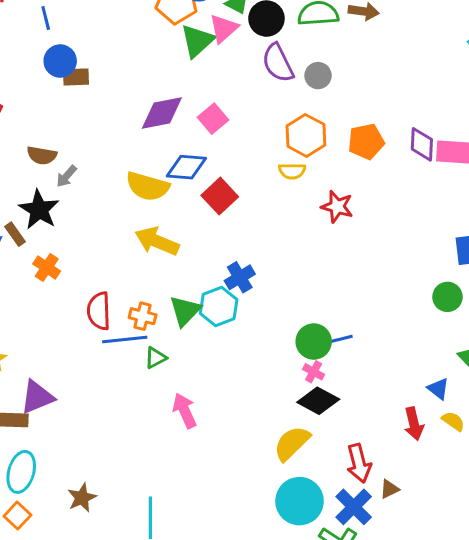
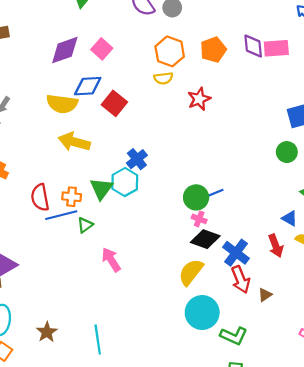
red star: (337, 207) -> (199, 99), turned -30
blue cross: (354, 507) -> (236, 253), moved

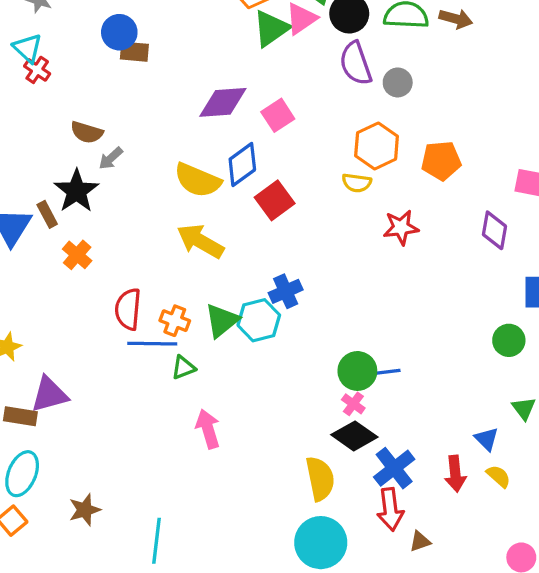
purple diamond: (253, 46) -> (494, 230), moved
blue diamond: (88, 86) -> (242, 165), turned -48
yellow semicircle: (191, 272) -> (320, 479), turned 116

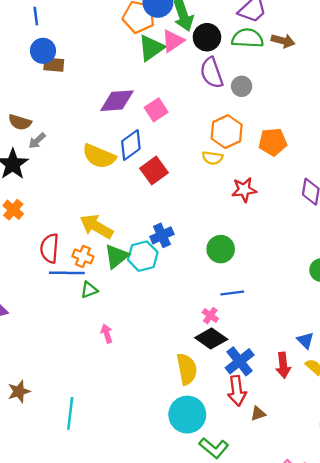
yellow arrow: (200, 241) -> (96, 226), moved
green circle: (357, 371) -> (221, 249), moved
pink arrow: (208, 429) -> (107, 334), size x0.7

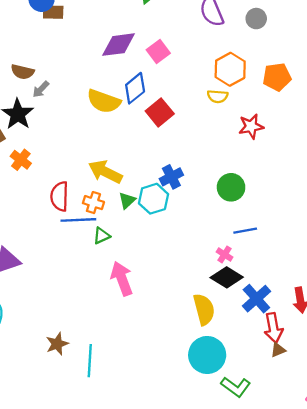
gray circle: (242, 86) -> (256, 19), moved
green triangle: (116, 256) -> (127, 200), size x0.7
pink arrow: (107, 334) -> (122, 279), size x1.8
brown star: (19, 391) -> (57, 344), moved
red arrow: (237, 391) -> (273, 328), moved

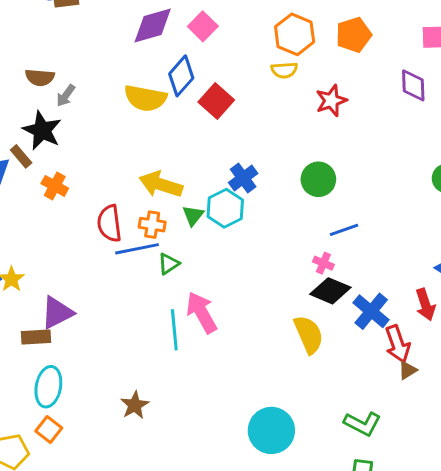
cyan circle: (207, 355) -> (271, 430), moved
cyan line: (90, 361) -> (174, 330), moved

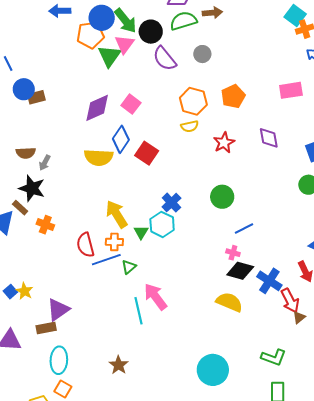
purple diamond: (413, 85) -> (269, 138), moved
yellow arrow: (161, 184) -> (117, 214), turned 48
yellow semicircle: (309, 335) -> (229, 302), turned -36

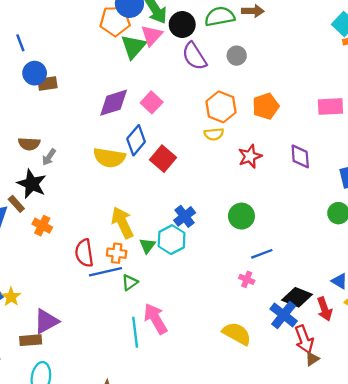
black diamond: (240, 271) -> (297, 297), moved

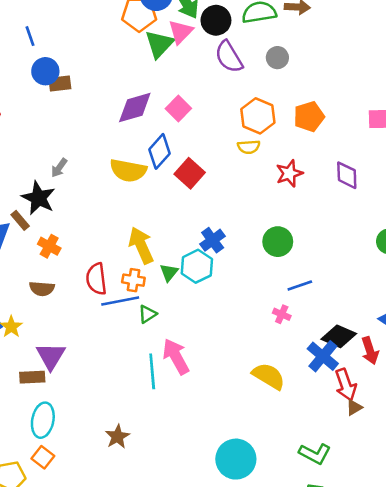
brown semicircle: (29, 144) -> (42, 289), moved
purple triangle: (46, 321) -> (51, 356), turned -32

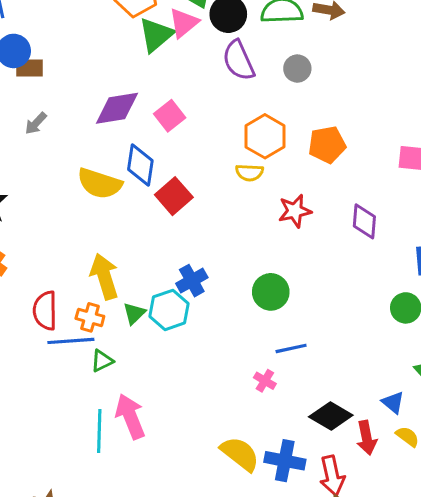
blue diamond: (159, 151) -> (140, 165), turned -40
gray arrow: (59, 168) -> (36, 123), moved
blue cross: (323, 356) -> (285, 461), moved, turned -36

